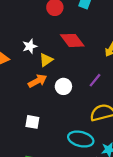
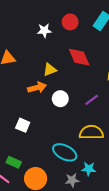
white star: (30, 46) -> (44, 31), moved

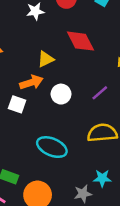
white square: (23, 125) -> (17, 104), moved
cyan ellipse: (65, 152) -> (52, 147), moved

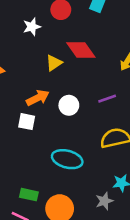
yellow triangle: (46, 59) -> (54, 63), moved
purple line: (100, 93) -> (107, 99), turned 30

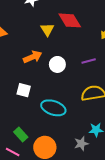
yellow triangle: (54, 63) -> (47, 30), turned -32
white square: (27, 122) -> (24, 90), moved
green rectangle: (29, 195) -> (21, 135), turned 32

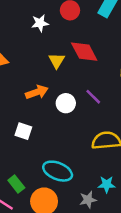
purple line: (89, 61) -> (93, 97), moved, turned 56
cyan ellipse: (53, 108) -> (58, 171), moved

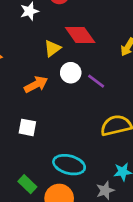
yellow triangle: (57, 61) -> (52, 48), turned 30
white circle: (66, 103) -> (71, 73), moved

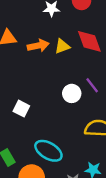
white circle: (71, 73) -> (72, 93), moved
orange arrow: (36, 84) -> (38, 46), moved

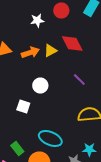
white circle: (72, 93) -> (40, 86), moved

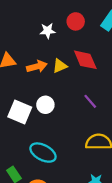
white square: (23, 106) -> (20, 112), moved, size x1.5
cyan ellipse: (50, 138) -> (43, 153), moved

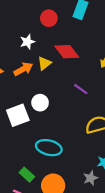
white star: (48, 31) -> (27, 42), moved
white square: (20, 112) -> (18, 115), turned -30

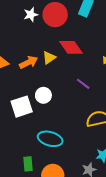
red circle: (49, 18) -> (55, 15), size x1.5
white star: (27, 42) -> (31, 15), moved
green rectangle: (27, 175) -> (28, 164), turned 40

